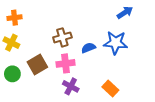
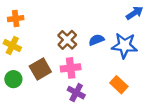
brown cross: (62, 37) -> (67, 40), turned -30
blue semicircle: (88, 48) -> (96, 40), moved
orange rectangle: (110, 88) -> (119, 85), moved

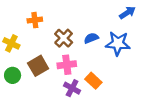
orange cross: (16, 19) -> (35, 20), moved
orange rectangle: (119, 85) -> (93, 81), moved

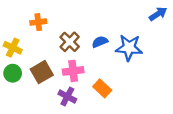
blue arrow: (127, 13) -> (158, 14), moved
green circle: (13, 75) -> (13, 73), moved
purple cross: (72, 88) -> (67, 96), moved

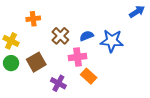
pink cross: (73, 71) -> (78, 57), moved

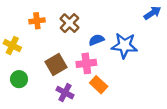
brown cross: (60, 36) -> (69, 23), moved
brown square: (36, 62) -> (56, 65), moved
green circle: (11, 63) -> (19, 79), moved

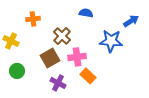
blue arrow: (152, 13) -> (131, 21), moved
brown cross: (69, 23) -> (62, 36), moved
blue semicircle: (96, 40) -> (86, 13), moved, turned 32

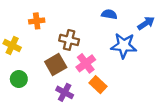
blue semicircle: (86, 13) -> (109, 14), moved
brown cross: (62, 36) -> (69, 40), turned -30
pink cross: (77, 57) -> (86, 63), turned -30

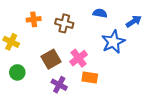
brown cross: (69, 40) -> (64, 23), moved
blue star: (124, 46) -> (113, 42), turned -30
orange rectangle: (98, 85) -> (90, 78), turned -35

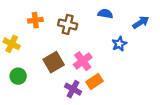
blue star: (113, 42) -> (119, 44), size x0.6
orange rectangle: (90, 78) -> (95, 82), turned -42
purple cross: (59, 85) -> (73, 89), moved

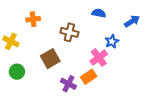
brown cross: (68, 24) -> (69, 32), moved
pink cross: (83, 61) -> (99, 58), moved

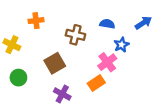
blue semicircle: (99, 13) -> (107, 24), moved
purple cross: (68, 84) -> (62, 94), moved

